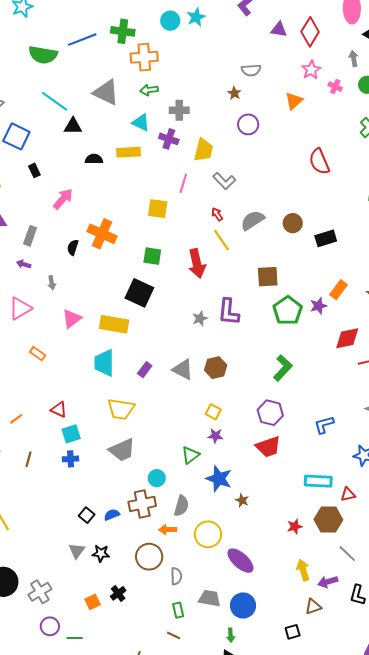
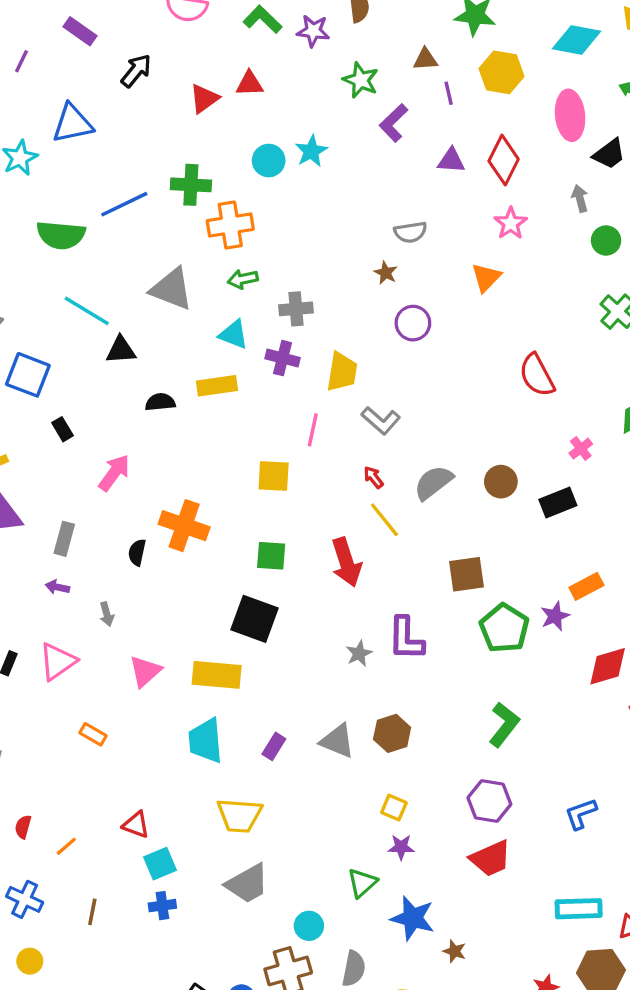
pink cross: (335, 87) -> (581, 449), moved, turned 32
orange rectangle: (339, 290) -> (586, 586), turned 30

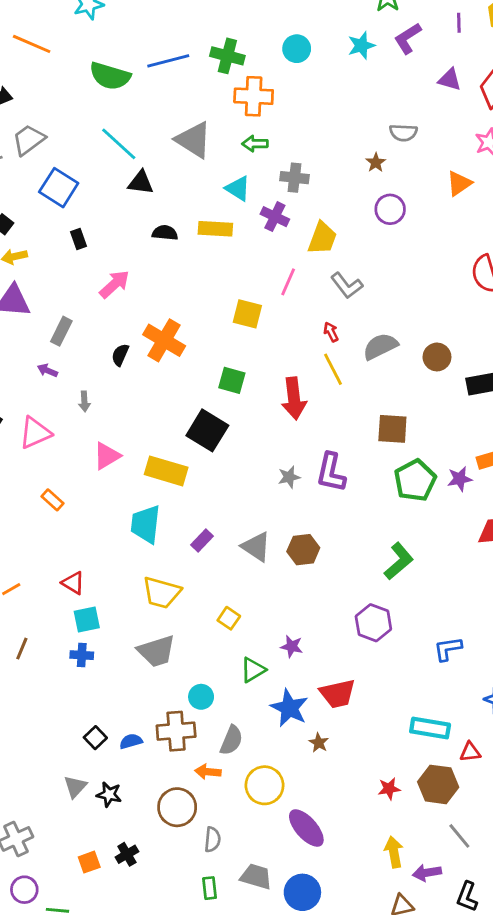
cyan star: (311, 151) -> (361, 45), moved
yellow square: (394, 808) -> (229, 618), moved
red trapezoid: (491, 858) -> (338, 694), moved

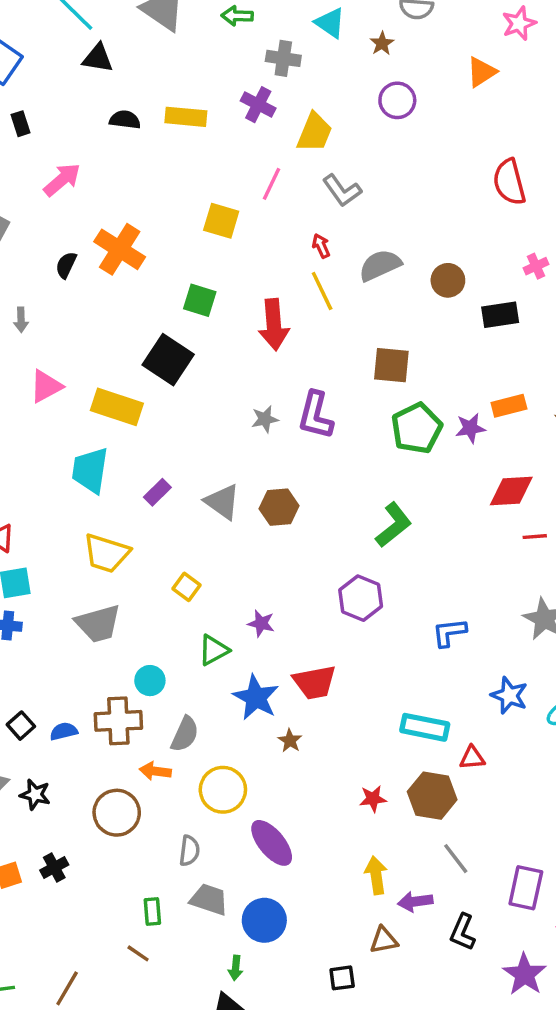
cyan triangle: (238, 188) -> (330, 23), moved
gray semicircle: (212, 839) -> (189, 851), moved

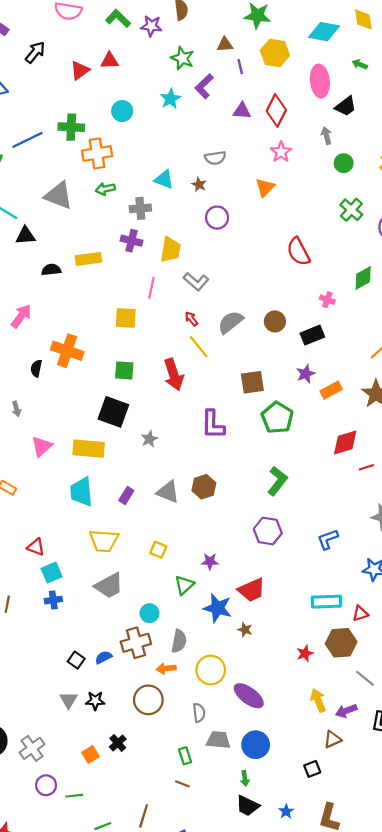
pink cross: (536, 266) -> (327, 300), turned -32
gray star: (265, 419) -> (149, 439), moved
purple star: (470, 428) -> (306, 374), moved

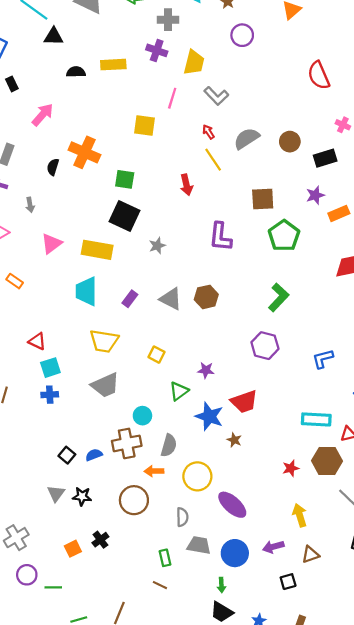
green square: (124, 370) -> (125, 179), moved
red arrow: (174, 375) -> (186, 185), size x0.7
purple arrow: (346, 711) -> (273, 547), moved

